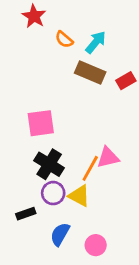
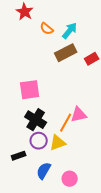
brown rectangle: (90, 72) -> (66, 53), turned -50
yellow triangle: (79, 196) -> (58, 143), turned -48

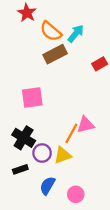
orange semicircle: (47, 29) -> (51, 31), size x1.5
brown rectangle: (66, 53) -> (55, 54), moved
black cross: (36, 120) -> (24, 138), moved

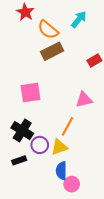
cyan arrow: (76, 33) -> (79, 19), moved
pink triangle: (86, 125) -> (84, 100), moved
blue semicircle: (47, 186) -> (61, 171), moved, turned -30

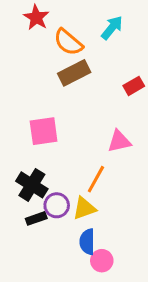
black rectangle: (19, 160) -> (36, 218), moved

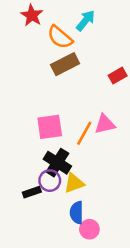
cyan arrow: (112, 28) -> (86, 20), moved
pink square: (44, 131) -> (50, 127), moved
orange line: (96, 179) -> (84, 133), moved
black cross: (32, 185) -> (57, 163), moved

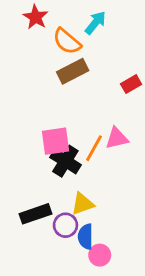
black cross: (57, 163) -> (65, 161), moved
purple circle: (50, 181) -> (65, 225), moved
black rectangle: (32, 192) -> (36, 214), size x1.5

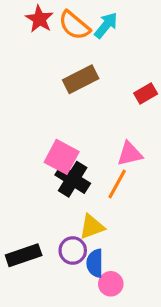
orange semicircle: (67, 41) -> (74, 25), moved
pink square: (56, 141) -> (62, 157), turned 36
orange line: (94, 148) -> (117, 184), moved
black rectangle: (36, 214) -> (24, 255), moved

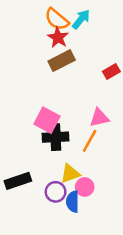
red star: (39, 19) -> (58, 37), moved
black cross: (73, 179) -> (56, 137), turned -35
black rectangle: (24, 255) -> (18, 181), moved
pink circle: (111, 284) -> (85, 187), moved

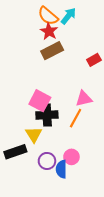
yellow triangle: (70, 174) -> (34, 134), moved, turned -42

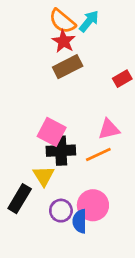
orange line: (76, 118) -> (98, 155), turned 36
black rectangle: (15, 152) -> (20, 199), turned -40
pink circle: (71, 157) -> (93, 205), size x1.5

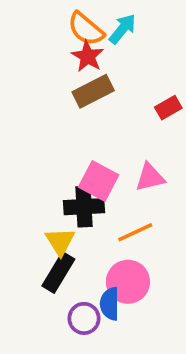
pink square: (52, 132) -> (99, 181), moved
orange line: (98, 155) -> (135, 232), moved
black rectangle: (20, 199) -> (58, 273), moved
purple circle: (61, 211) -> (84, 318), moved

